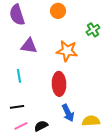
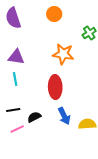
purple triangle: (29, 46) -> (16, 57), moved
black semicircle: (41, 126) -> (34, 117), moved

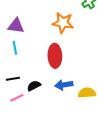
blue arrow: (64, 116) -> (64, 85), turned 108

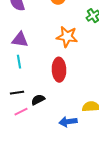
blue arrow: (64, 85) -> (68, 122), moved

